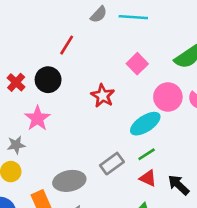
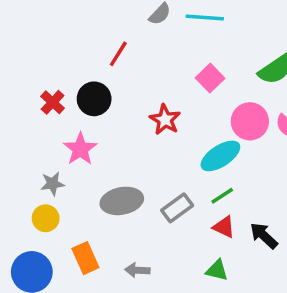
gray ellipse: (69, 181) -> (122, 201), moved

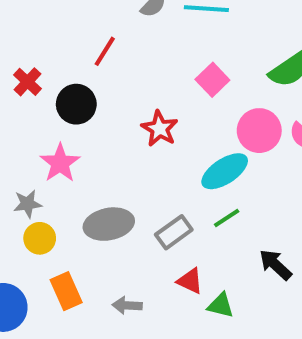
red cross: (53, 102) -> (27, 82), moved
yellow circle: (46, 218) -> (40, 238), moved
red triangle: (224, 227) -> (190, 281), moved

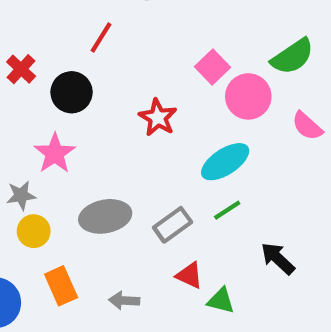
pink circle: (259, 131) -> (248, 96), moved

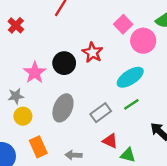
black circle: (72, 92) -> (64, 63), moved
gray ellipse: (105, 216) -> (63, 108), turned -56

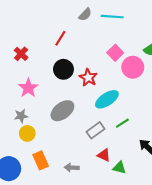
black circle: (64, 63) -> (63, 69), moved
pink star: (35, 73) -> (28, 88), moved
cyan ellipse: (130, 77) -> (107, 99), moved
gray ellipse: (63, 108) -> (62, 111), moved, turned 30

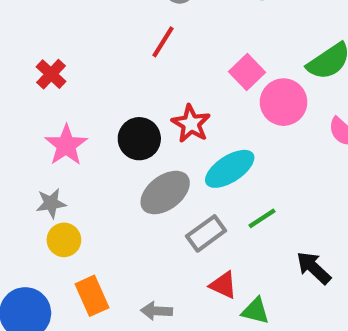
red line: (60, 38) -> (163, 42), moved
black circle: (63, 69) -> (139, 139), moved
gray ellipse: (62, 111) -> (165, 193), moved

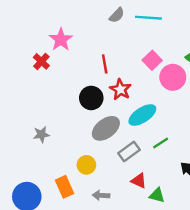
red line: (163, 42) -> (105, 64), moved, turned -42
pink star: (66, 145) -> (61, 40), moved
yellow circle: (64, 240) -> (86, 165), moved

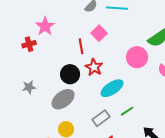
pink square: (152, 60) -> (99, 33), moved
red cross: (41, 61) -> (29, 44), turned 32
gray ellipse: (106, 128) -> (63, 99), moved
gray star: (41, 134) -> (29, 87), moved

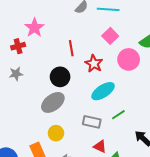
pink square: (99, 33) -> (110, 36), moved
red star: (94, 67) -> (94, 64), moved
gray star: (29, 87) -> (16, 74), moved
gray rectangle: (101, 118) -> (92, 122), turned 48

